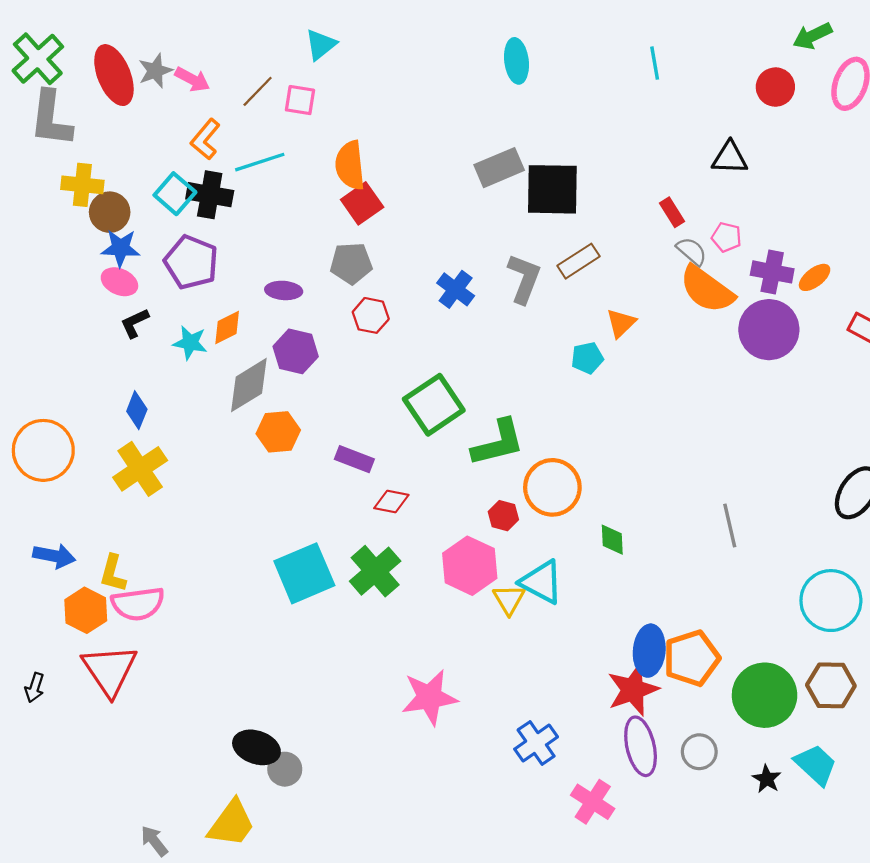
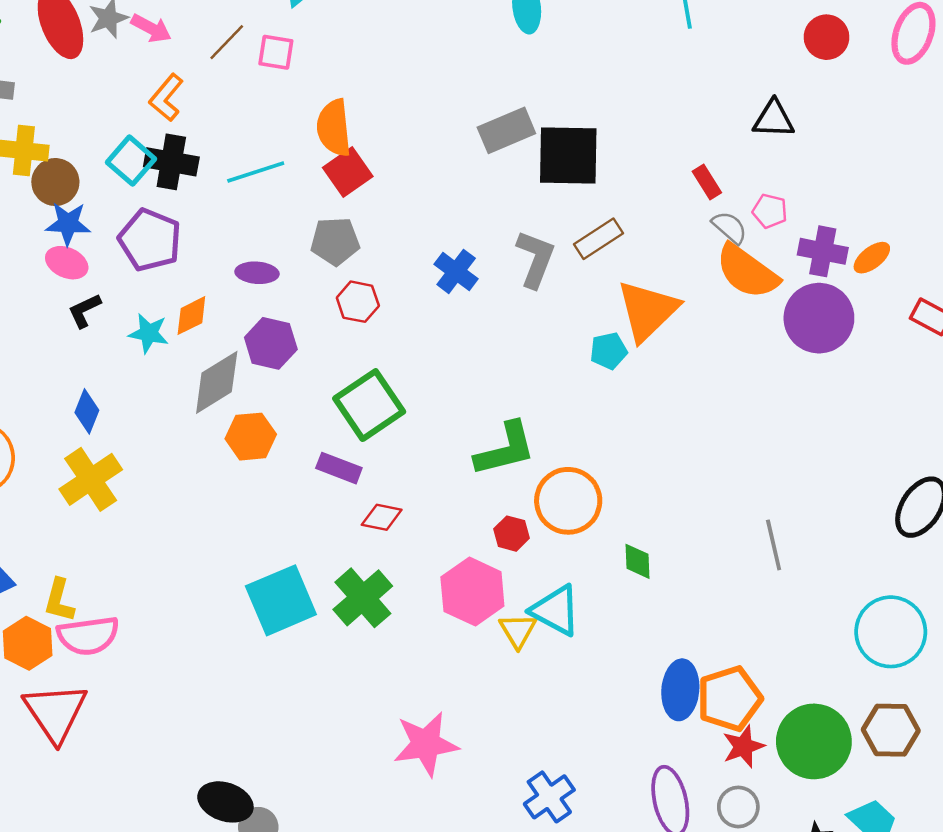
cyan line: (260, 162) -> (256, 172), moved
orange triangle: (621, 323) -> (648, 311), size x1.8
green square: (434, 405) -> (369, 405), moved
red star: (633, 690) -> (743, 747), moved, size x0.7

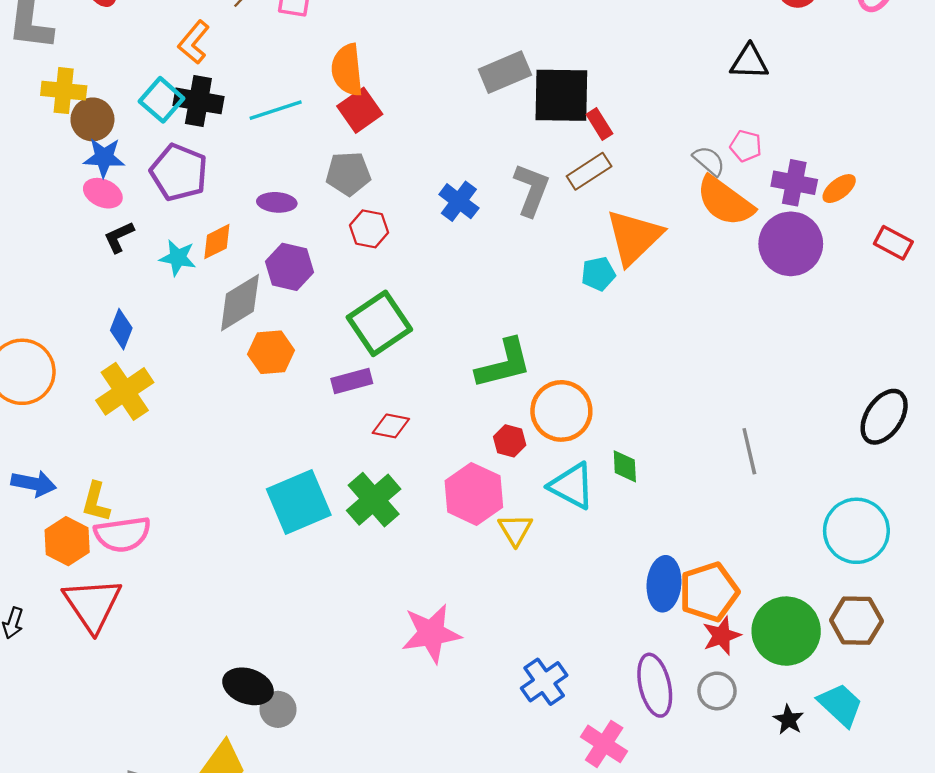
red rectangle: (707, 182) -> (599, 124), moved
purple rectangle: (339, 468) -> (352, 381), turned -36
cyan triangle: (556, 610) -> (572, 486), moved

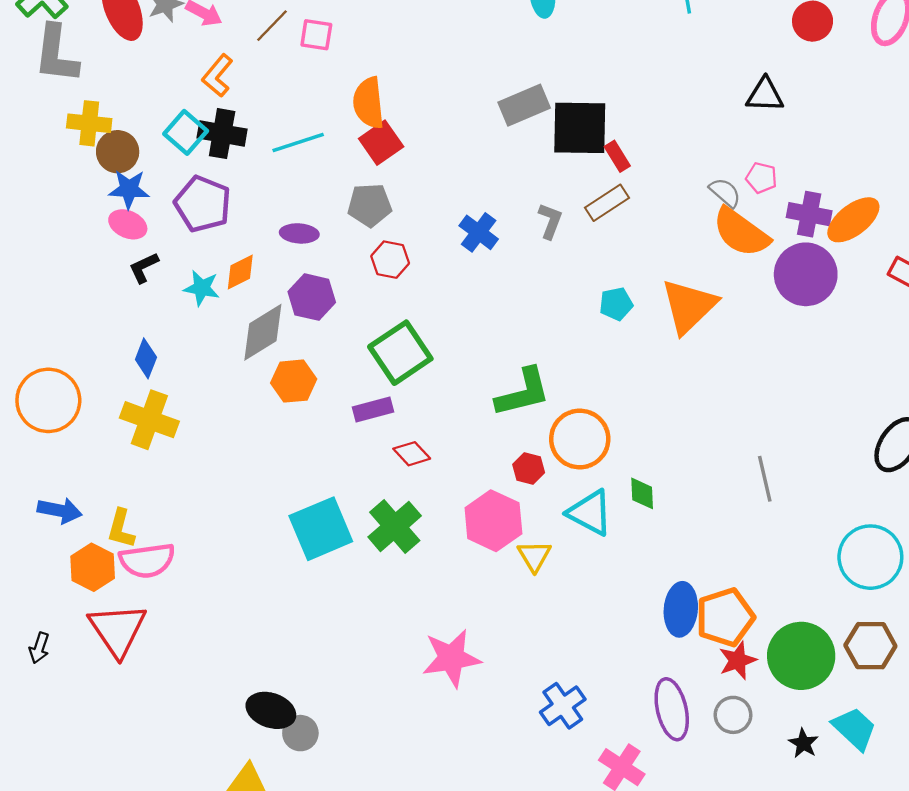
orange ellipse: (839, 189) -> (853, 220), size x1.6
gray L-shape: (531, 190) -> (550, 221), size x0.7
orange triangle: (634, 237) -> (689, 306), moved
yellow cross: (125, 391) -> (149, 420), turned -36
red diamond: (391, 426) -> (412, 454), turned 36

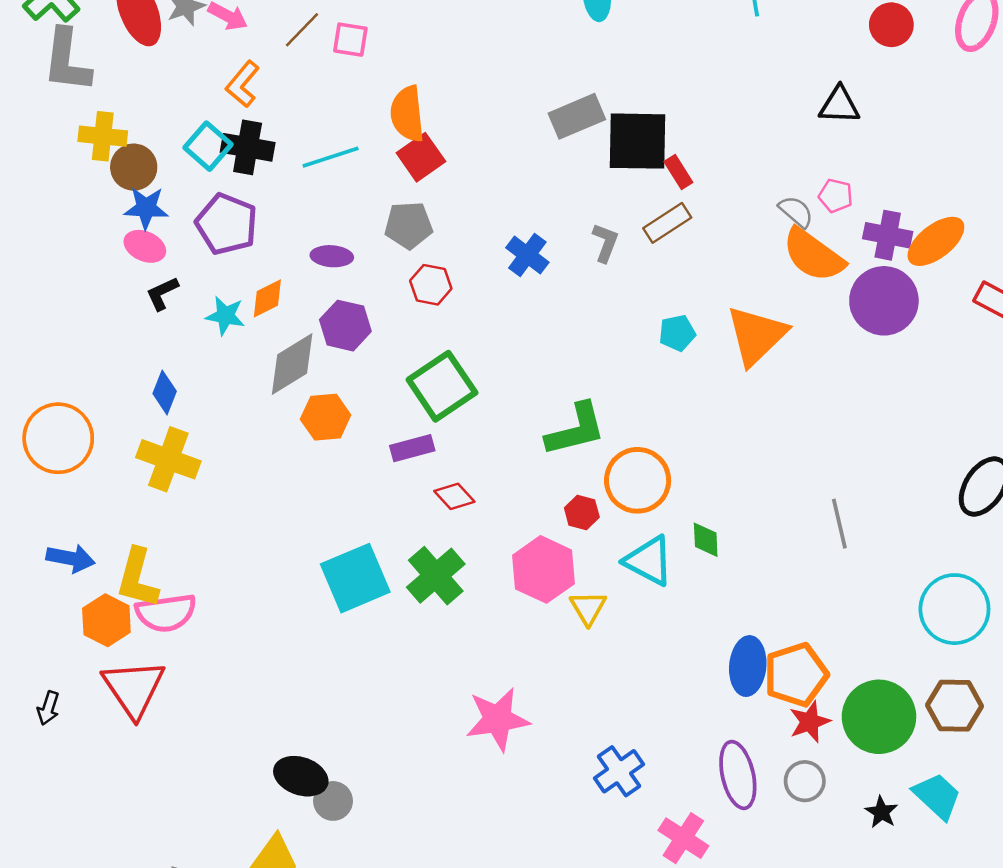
yellow L-shape: (121, 529) -> (137, 578), size x1.4

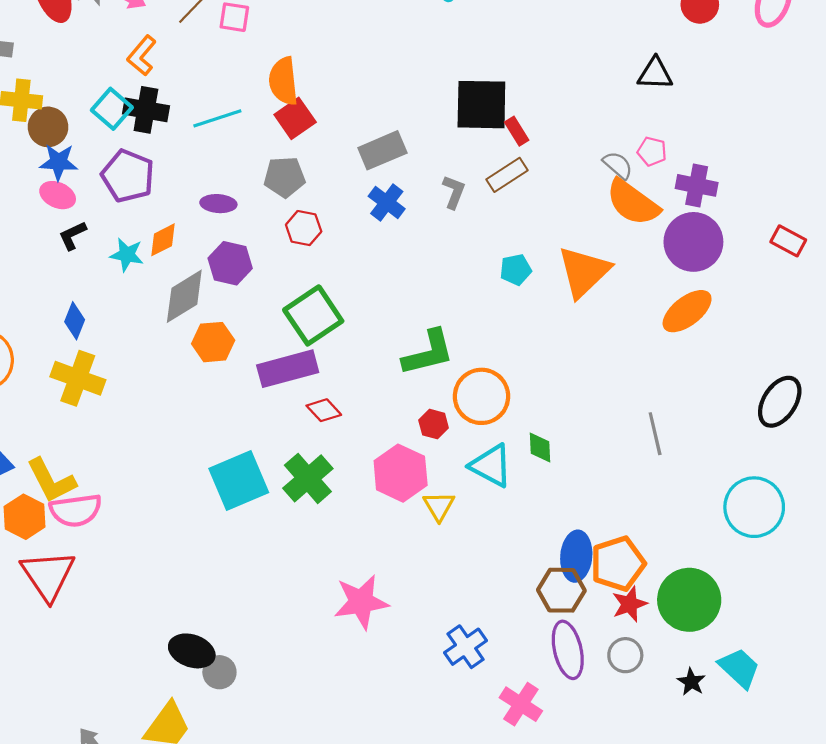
gray rectangle: (577, 116) -> (382, 150), moved
orange ellipse: (936, 241) -> (687, 311), moved
purple rectangle: (412, 448) -> (288, 369), size x1.6
yellow L-shape: (137, 578) -> (51, 481), turned -42
brown hexagon: (954, 706) -> (561, 590), moved

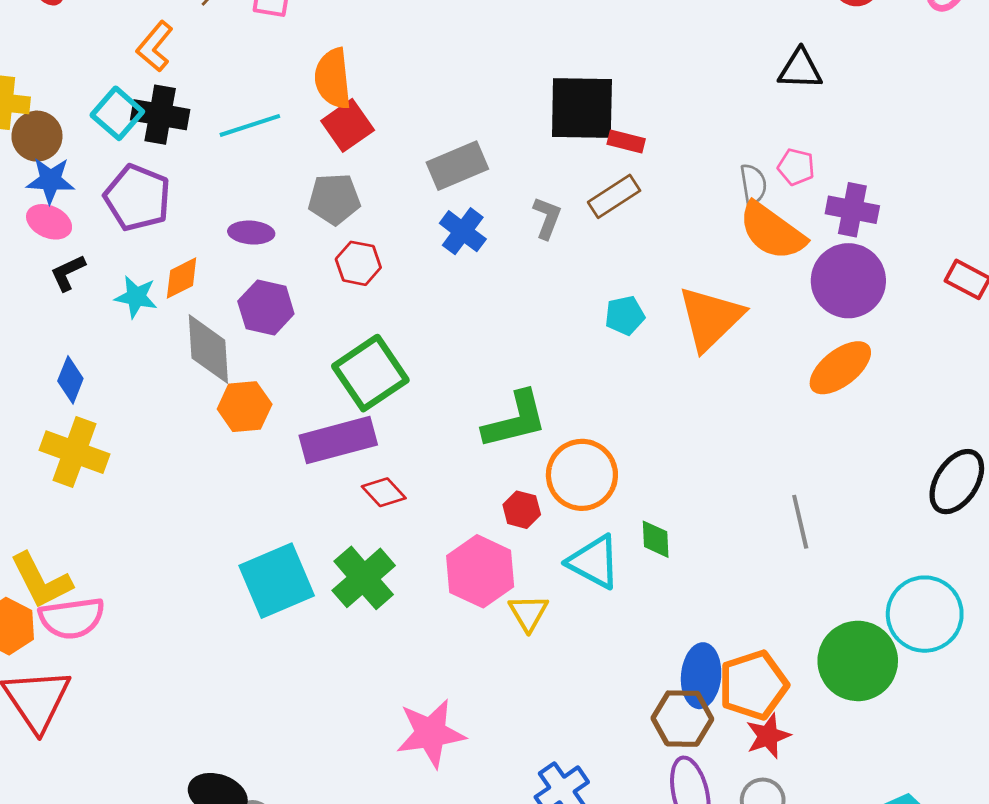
red rectangle: (517, 131) -> (626, 141), turned -44
gray semicircle: (618, 165) -> (753, 184), turned 40
gray diamond: (184, 296) -> (208, 349), turned -62
green circle: (689, 600) -> (858, 661), moved

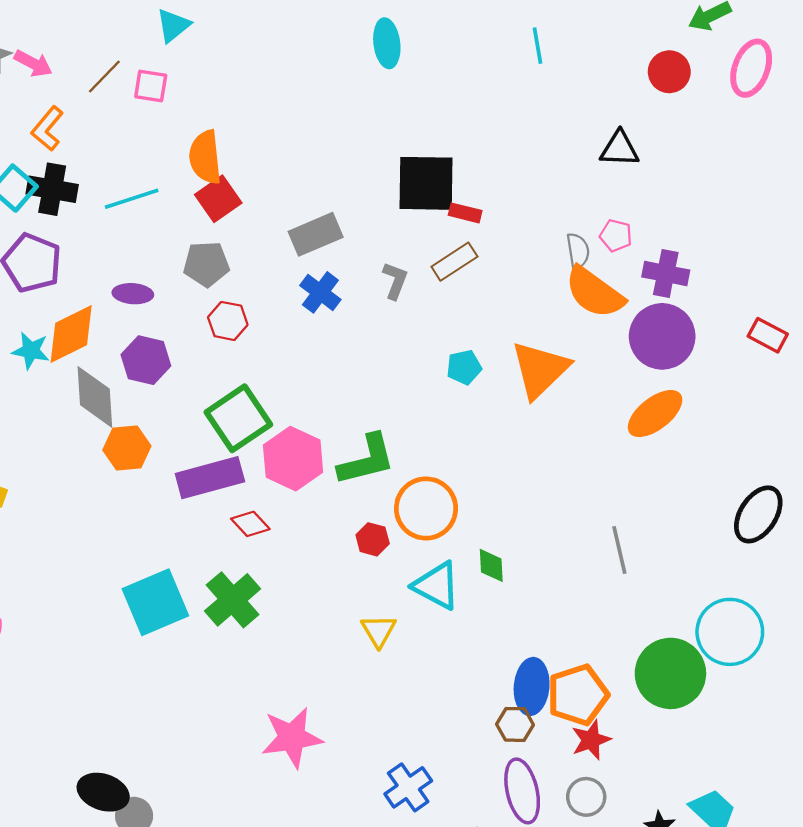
orange diamond: (182, 278) -> (71, 334), size x1.6
pink hexagon: (480, 571) -> (293, 459), moved
brown hexagon: (682, 719) -> (515, 724), size x0.7

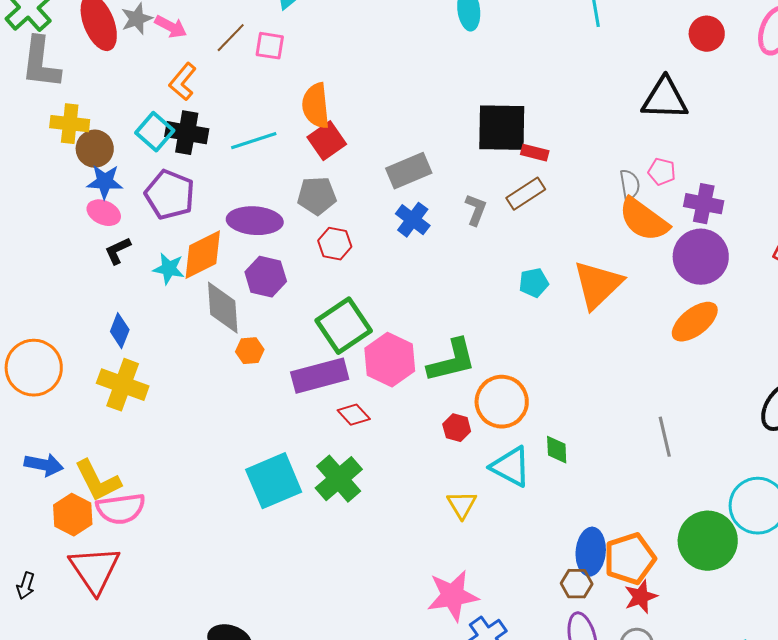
black triangle: (619, 149) -> (665, 99), size x1.4
purple ellipse: (133, 294) -> (255, 221), size x1.6
orange hexagon: (127, 448) -> (250, 351), size x0.7
pink star: (292, 738) -> (453, 596), moved

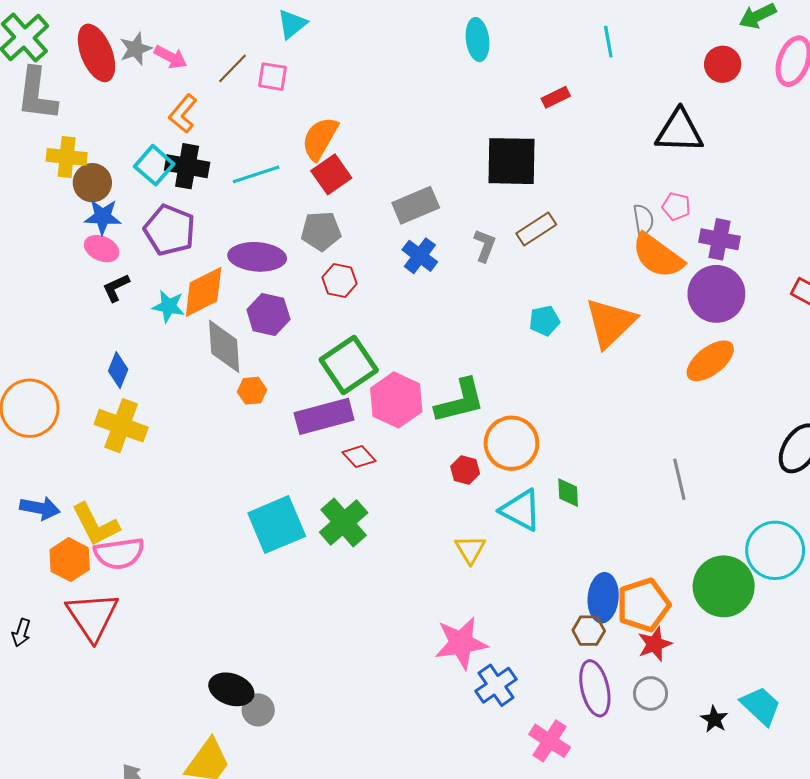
orange semicircle: (316, 106) -> (320, 138), turned 36
red rectangle: (535, 153) -> (556, 97), moved, turned -40

